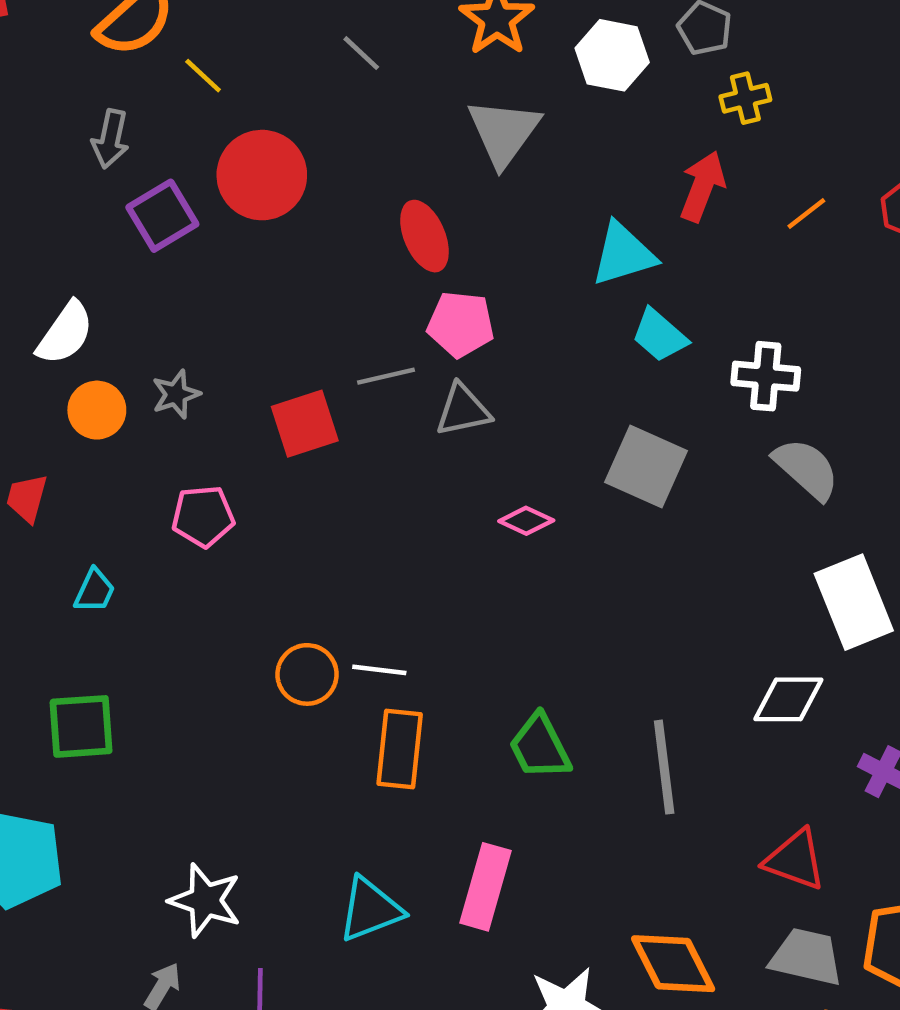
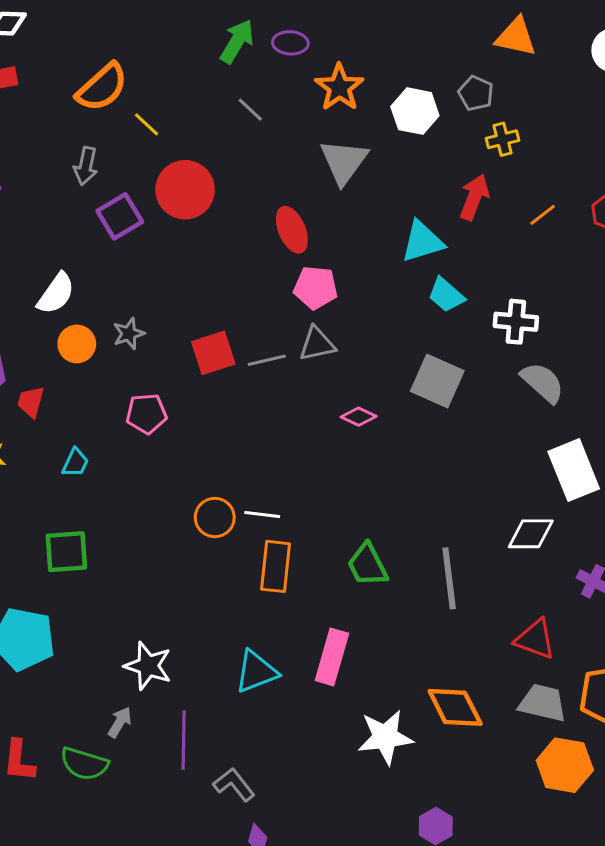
gray line: (386, 376) -> (267, 360), moved

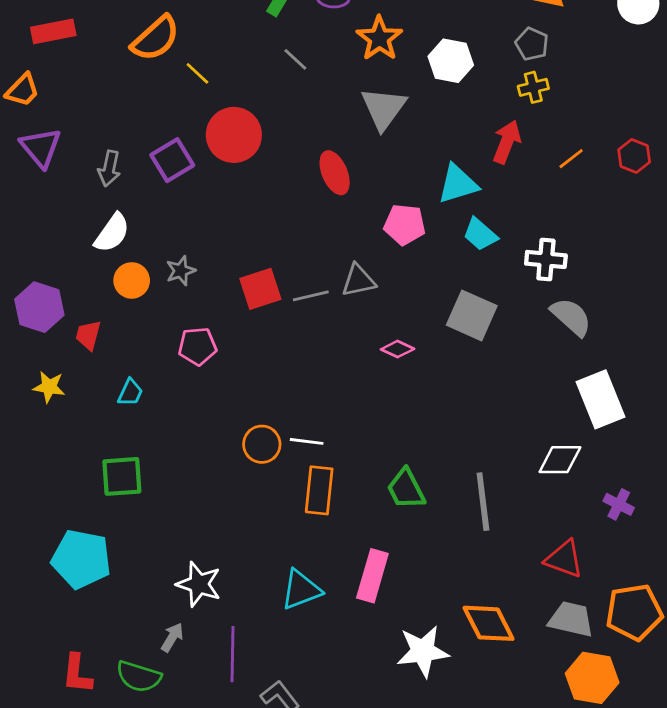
gray pentagon: (476, 93) -> (532, 44), moved
gray arrow: (86, 166) -> (109, 169), moved
pink pentagon: (316, 288) -> (405, 224), moved

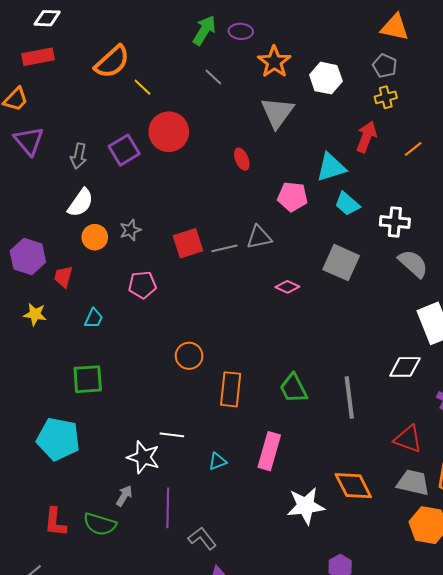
red ellipse: (335, 173) -> (242, 159), size x0.7
white line: (307, 441) -> (172, 435), moved
cyan triangle: (301, 590) -> (217, 461), size x0.6

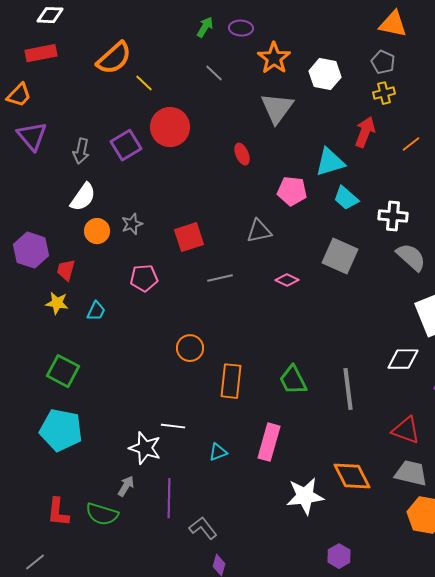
green arrow: (204, 30) -> (205, 27), size x0.7
gray line: (225, 248) -> (220, 278), moved
yellow star: (35, 314) -> (57, 303), moved
green square: (88, 379) -> (63, 371), moved, turned 32

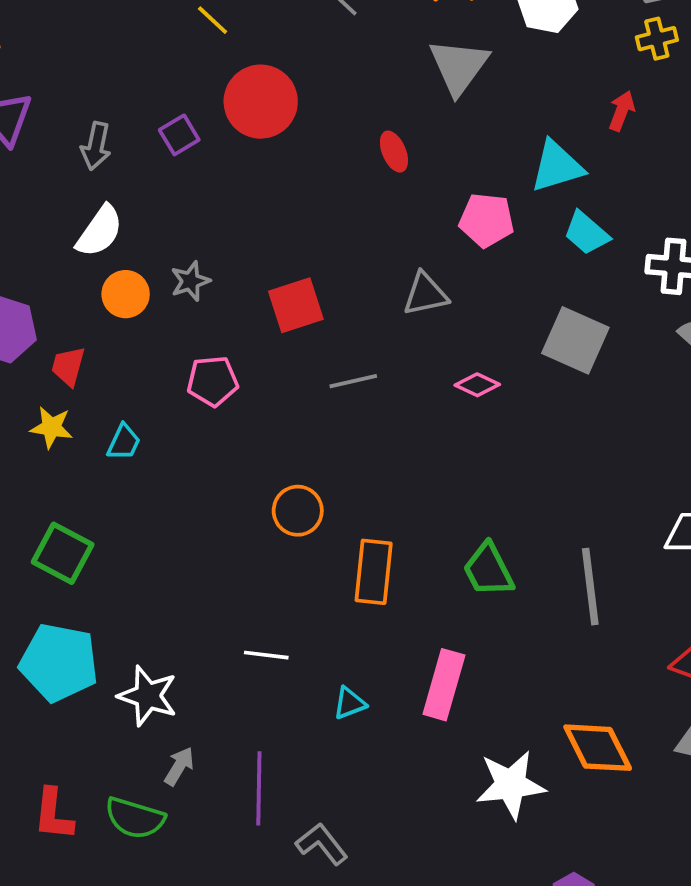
red arrow: (365, 132) -> (622, 111), size x0.7
purple square: (126, 145) -> (179, 135), size x0.7
white star: (145, 448) -> (148, 696), moved

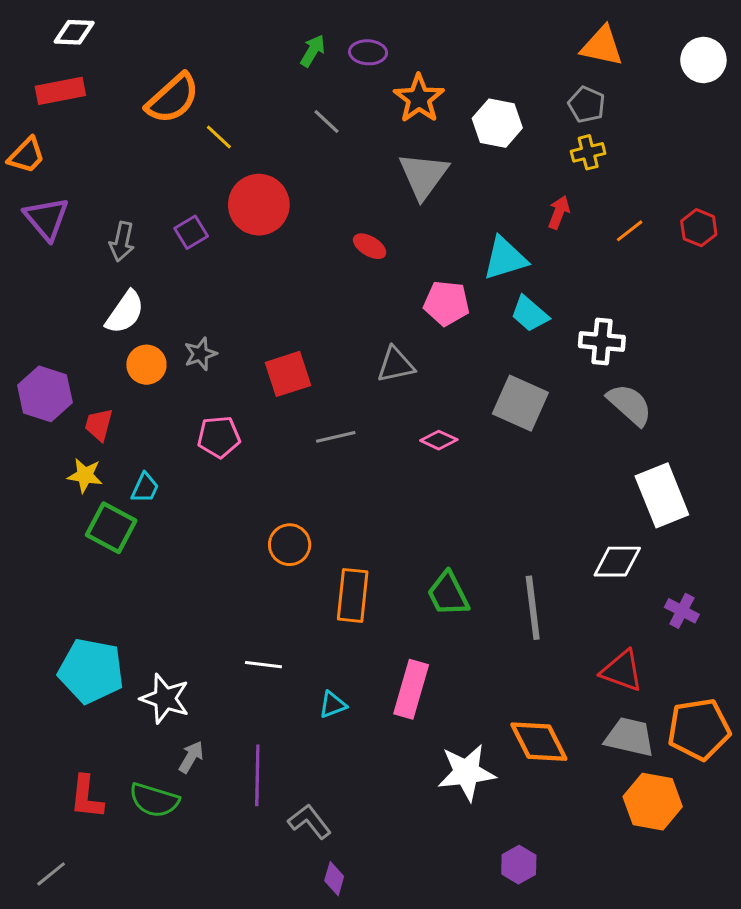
red ellipse: (394, 152) -> (370, 246), turned -36
green square: (63, 553) -> (111, 528), moved

